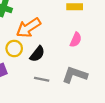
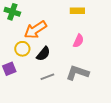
gray line: (42, 79) -> (47, 77), turned -32

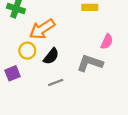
pink semicircle: (78, 41) -> (107, 42), moved
gray L-shape: (77, 73) -> (90, 63), moved

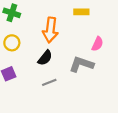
orange arrow: (42, 29) -> (50, 30), moved, turned -50
yellow circle: (27, 51) -> (12, 43), moved

